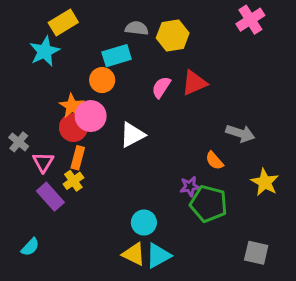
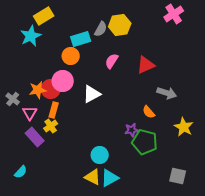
gray semicircle: (137, 28) -> (101, 29), moved, turned 112
red triangle: (194, 83) -> (146, 65), moved
orange star: (72, 106) -> (38, 90), moved, turned 30

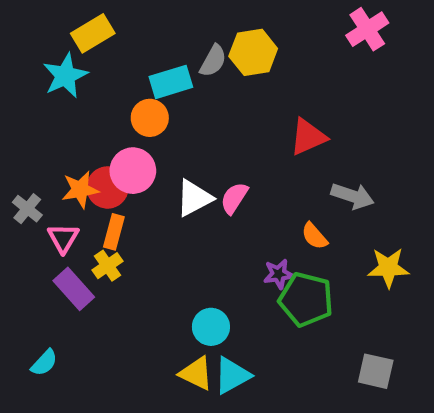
pink semicircle: (112, 61) -> (234, 198), moved
yellow star: (184, 127) -> (388, 268), turned -30

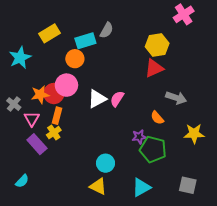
yellow rectangle: (93, 33) -> (50, 33), moved
yellow hexagon: (253, 52) -> (157, 45), moved
cyan star: (65, 76) -> (20, 58), moved
cyan triangle: (232, 375) -> (141, 187), moved

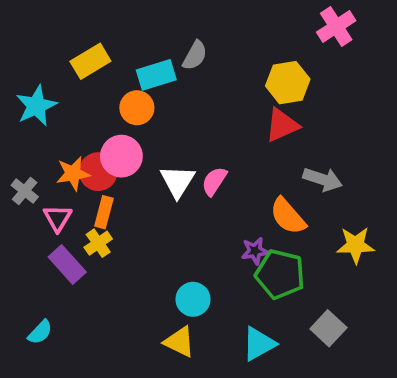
white triangle: (97, 99) -> (178, 181), turned -30
orange semicircle: (157, 118) -> (288, 216), size x1.5
gray square: (188, 185) -> (328, 328), moved, turned 30

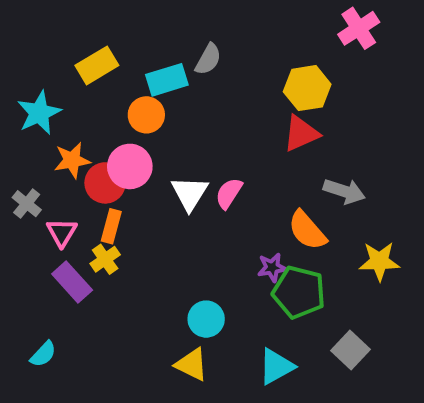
orange star: (73, 174) -> (72, 160), moved

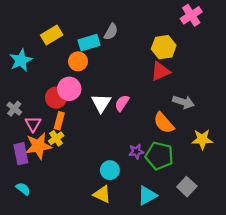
orange star: (72, 160) -> (38, 146), moved, size x1.4
purple star: (272, 267) -> (136, 151), moved
purple rectangle: (72, 282) -> (21, 154), moved, turned 30
cyan semicircle: (43, 354) -> (23, 189), turned -96

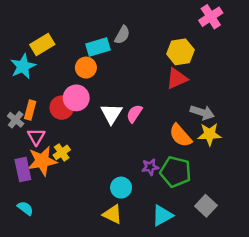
yellow rectangle: (52, 35) -> (42, 45), moved
orange rectangle: (59, 121) -> (30, 110), moved
yellow star: (202, 139) -> (210, 134), moved

